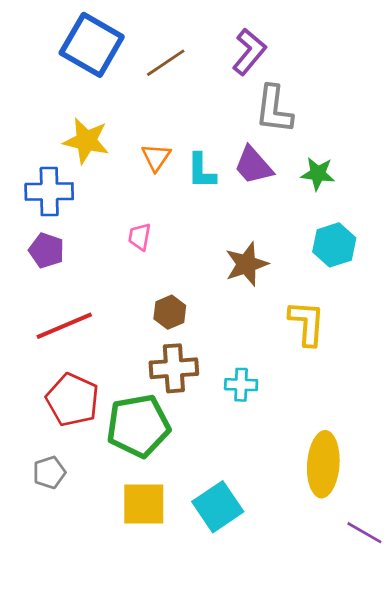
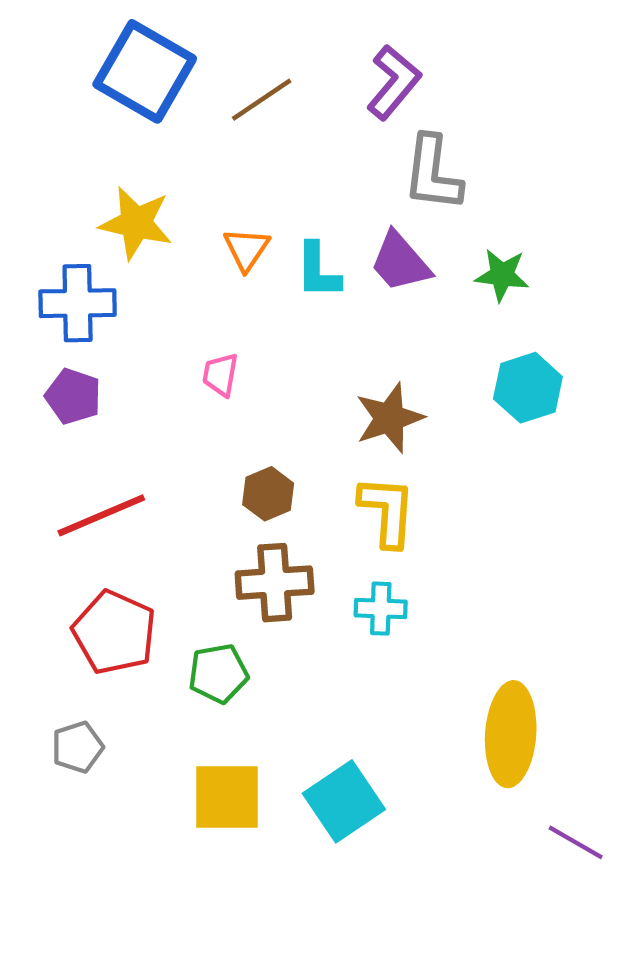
yellow L-shape: (307, 323) -> (387, 511), moved
green pentagon: (138, 426) -> (218, 673), size x0.6

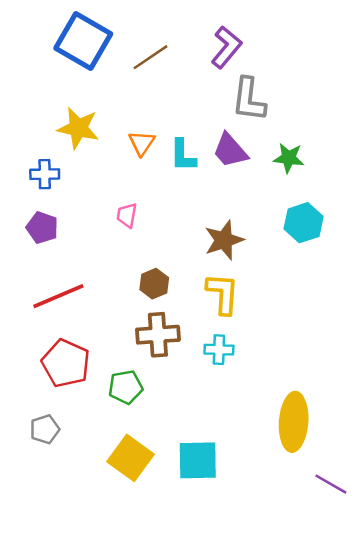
blue cross: (78, 303) -> (45, 174), size x0.7
yellow square: (227, 797) -> (131, 458), turned 36
cyan square: (344, 801) -> (198, 460), turned 33

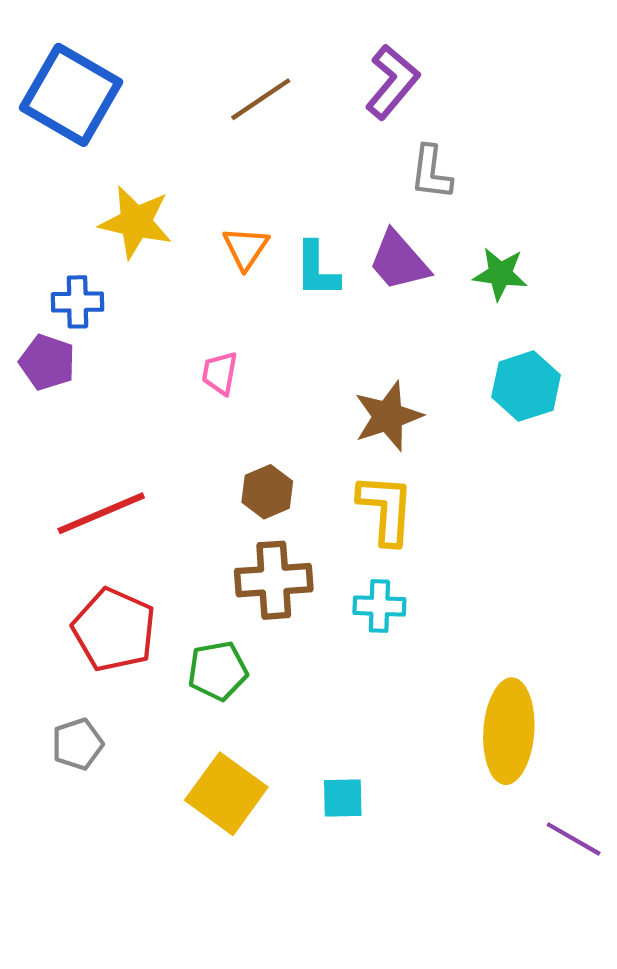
blue square: (83, 41) -> (71, 95), moved
gray L-shape: (249, 99) -> (431, 173), size x0.7
purple pentagon: (42, 228) -> (47, 362), moved
cyan square: (198, 460) -> (343, 798), size x0.6

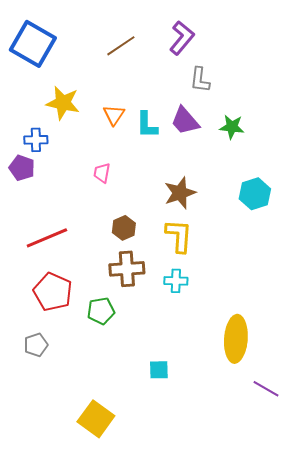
cyan hexagon: (526, 386) -> (255, 194), moved
yellow square: (226, 794) -> (96, 419), moved

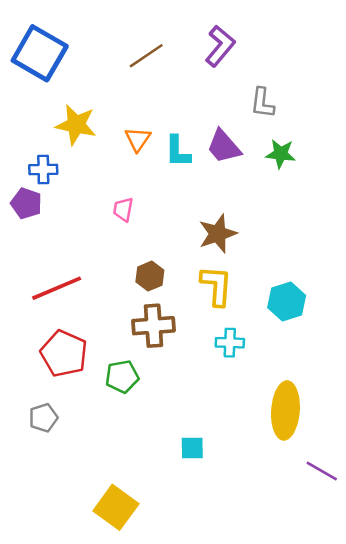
gray L-shape: (200, 80) -> (262, 103), moved
cyan hexagon: (255, 194) -> (287, 301), moved
cyan cross: (176, 281) -> (230, 343), moved

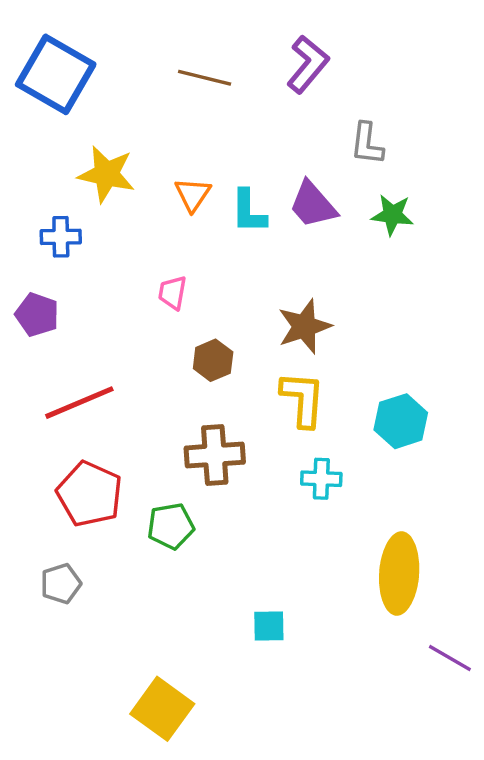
brown line: (146, 56) -> (205, 78), turned 48
purple pentagon: (26, 203) -> (37, 315), moved
brown hexagon: (150, 276) -> (213, 360), moved

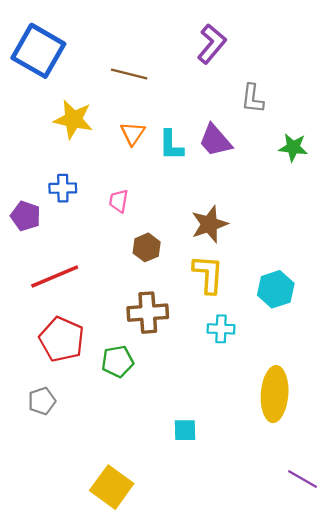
brown line: (205, 78) -> (129, 74), moved
green star: (392, 215) -> (293, 147), moved
blue cross: (61, 237) -> (63, 188), moved
purple line: (450, 658) -> (302, 479), moved

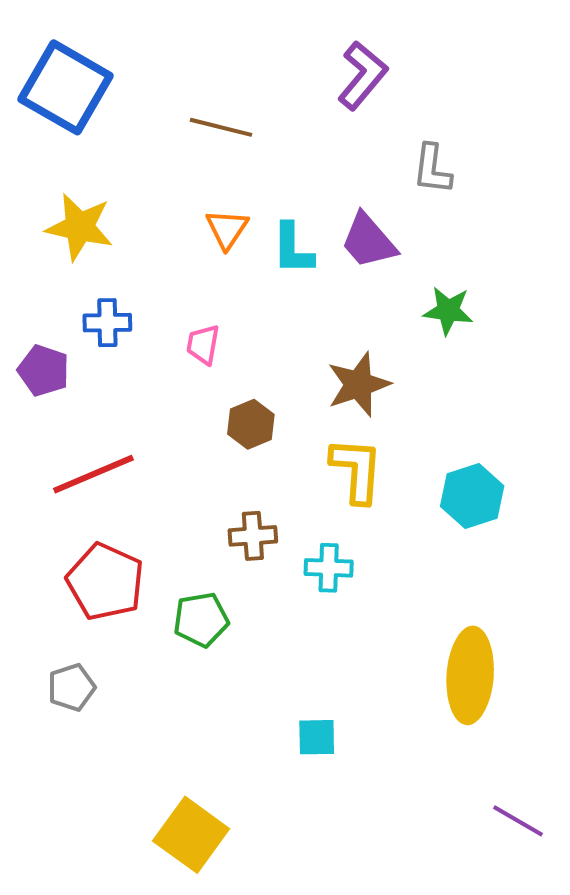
yellow star: (73, 119) -> (79, 227), moved
green star: (293, 147) -> (448, 311), moved
brown cross: (148, 313) -> (253, 536), size x0.7
cyan cross: (221, 329) -> (329, 568), moved

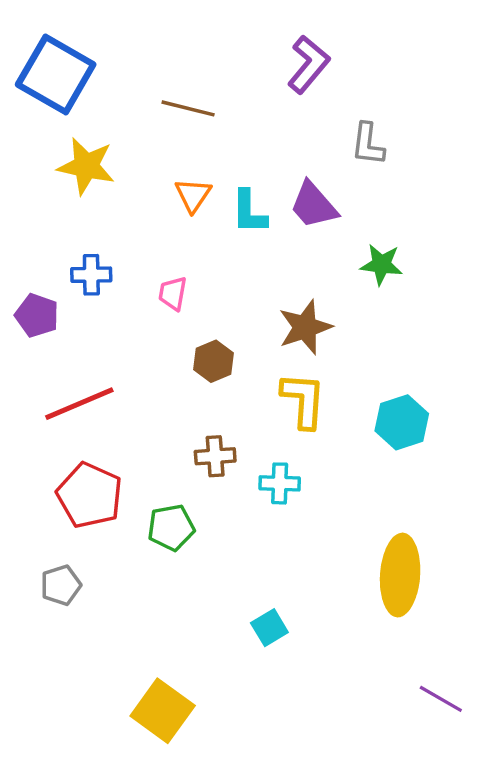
yellow star: (79, 227) -> (86, 166), moved
cyan square: (317, 737) -> (269, 628), turned -30

